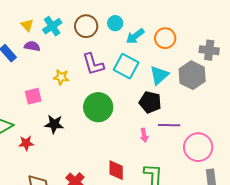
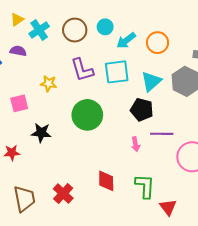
yellow triangle: (27, 25) -> (17, 20), moved, turned 40
cyan square: (126, 66) -> (117, 72), turned -35

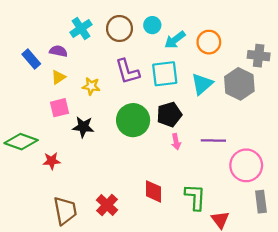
yellow triangle: (17, 20) -> (58, 77), moved
black pentagon: (142, 110) -> (169, 114), moved, turned -30
black star: (41, 133) -> (83, 127), moved
pink arrow: (136, 144) -> (176, 142), moved

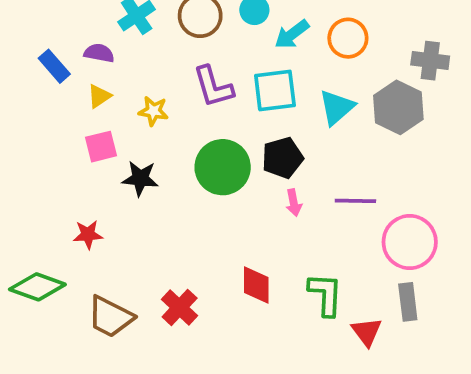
green diamond: (21, 142) -> (37, 287), moved
gray rectangle: (261, 202) -> (408, 302), moved
brown trapezoid: (65, 211) -> (110, 317), turned 128

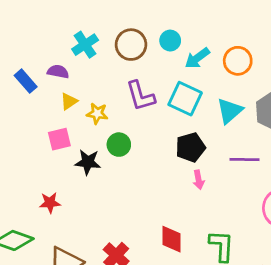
cyan square: (275, 90) -> (185, 99), turned 32
yellow triangle: (99, 96) -> (69, 101), moved
green circle: (223, 167) -> (119, 145), moved, size x0.6
purple line: (355, 201) -> (244, 159), moved

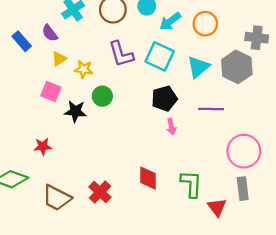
purple semicircle: (58, 72) -> (50, 33), turned -138
pink square: (59, 139) -> (51, 91), turned 36

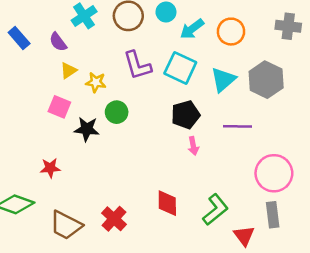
gray cross: (257, 38) -> (288, 26), moved
blue rectangle: (22, 41) -> (19, 38), moved
green L-shape: (191, 184) -> (215, 210), turned 48

